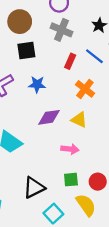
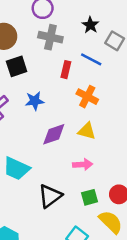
black triangle: (34, 188) -> (50, 196), moved

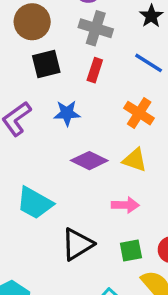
red rectangle: (66, 70) -> (95, 70), moved
purple diamond: (54, 134) -> (89, 161), turned 40

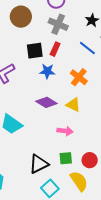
black square: (46, 64) -> (35, 51), moved
blue star: (67, 113) -> (47, 71), moved
black triangle: (77, 244) -> (39, 164), moved

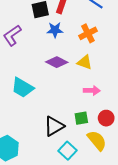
orange cross: (79, 77) -> (88, 33), turned 30
pink arrow: (65, 131) -> (92, 91), moved

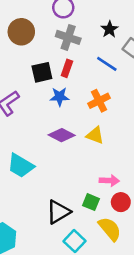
pink arrow: (92, 91) -> (109, 181), moved
green square: (81, 118) -> (91, 202), turned 32

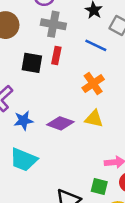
black square: (42, 72) -> (32, 63), turned 30
blue star: (60, 97) -> (24, 121), moved

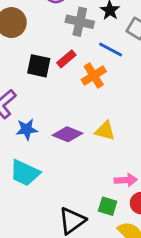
gray cross: (53, 24) -> (80, 22), moved
red rectangle: (56, 56) -> (66, 59), turned 36
orange cross: (93, 84) -> (94, 76), moved

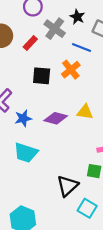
gray cross: (80, 22) -> (55, 29), turned 30
red rectangle: (66, 59) -> (30, 43), moved
black square: (39, 66) -> (42, 76), moved

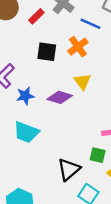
yellow triangle: (85, 112) -> (82, 81), moved, turned 42

